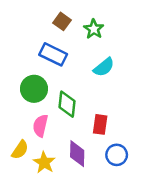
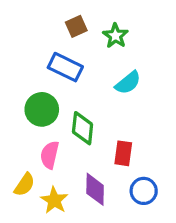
brown square: (62, 21) -> (76, 26), turned 30

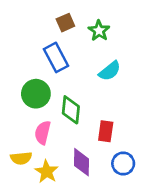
blue rectangle: (65, 67) -> (56, 57), turned 36
yellow semicircle: (25, 185) -> (21, 158), turned 50

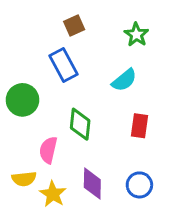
green star: (99, 31) -> (136, 35), moved
green circle: (36, 94) -> (22, 100), moved
red rectangle: (106, 131) -> (139, 126), moved

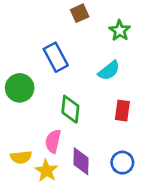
brown square: (74, 25) -> (80, 13), moved
pink semicircle: (48, 150) -> (53, 141), moved

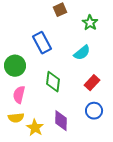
red rectangle: (122, 111) -> (92, 83), turned 35
pink semicircle: (53, 141) -> (19, 95), moved
blue circle: (122, 163) -> (94, 111), moved

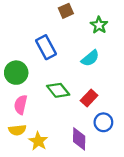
green diamond: (53, 82) -> (58, 90), turned -45
red rectangle: (92, 83) -> (89, 98), moved
purple diamond: (61, 121) -> (79, 139), moved

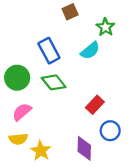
cyan semicircle: (90, 58) -> (90, 51), moved
green diamond: (58, 90) -> (54, 82), moved
pink semicircle: (21, 105) -> (22, 112), turned 36

